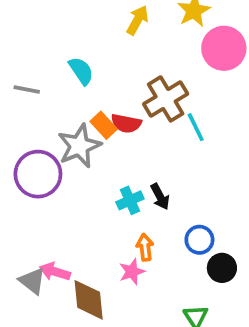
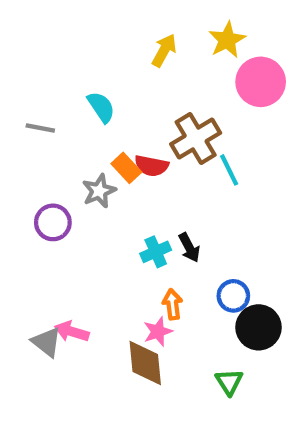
gray star: (79, 146) -> (99, 191), size x0.7
purple circle: (38, 174) -> (53, 222), size x0.7
black circle: (222, 268) -> (259, 327), size x1.4
brown diamond: (89, 300) -> (145, 363), moved

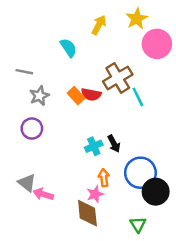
cyan semicircle: (101, 107) -> (68, 48), moved
gray star: (99, 191) -> (39, 96), moved
blue circle: (233, 296) -> (140, 173), size x1.6
gray triangle: (47, 342) -> (27, 183), moved

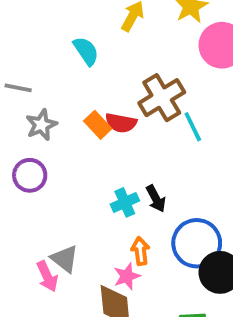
gray triangle: (27, 183) -> (65, 259), moved
pink arrow: (43, 194) -> (47, 276), turned -132

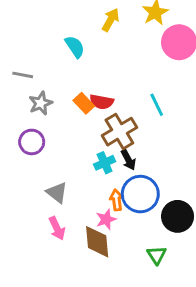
brown cross: (162, 98) -> (119, 132), moved
blue circle: (197, 243) -> (140, 194), moved
gray triangle: (65, 259) -> (57, 193), moved
pink arrow: (47, 276) -> (57, 228), moved

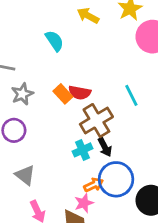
yellow arrow: (111, 20) -> (88, 16), turned -90
gray triangle: (57, 193) -> (25, 175), moved
orange arrow: (116, 200) -> (94, 185), turned 72

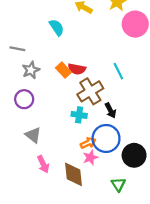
black arrow: (105, 147) -> (111, 110), moved
cyan cross: (82, 150) -> (79, 115), turned 32
pink star: (84, 203) -> (90, 158), moved

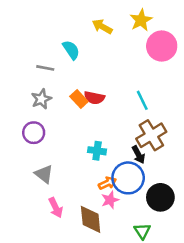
gray line: (17, 49) -> (45, 68), moved
brown cross: (90, 91) -> (151, 135), moved
black arrow: (111, 110) -> (138, 155), moved

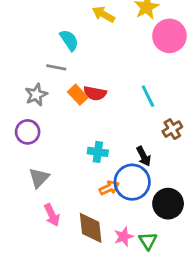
gray line: (45, 68) -> (56, 67), moved
brown cross: (151, 135) -> (172, 129), moved, size x0.6
gray triangle: (44, 174) -> (39, 178), turned 36
pink star: (110, 200) -> (124, 237), moved

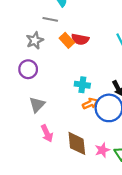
orange arrow: (109, 188) -> (90, 104), moved

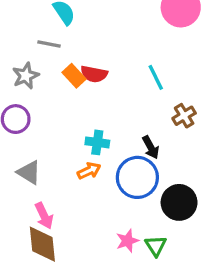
orange arrow: (90, 104) -> (89, 171), moved
gray triangle: (37, 105) -> (29, 172), turned -42
brown diamond: (77, 143) -> (42, 244), moved

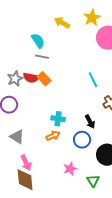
gray line: (49, 44) -> (42, 57), moved
red semicircle: (94, 74) -> (31, 78), moved
blue circle: (137, 177) -> (82, 140), size x0.7
pink star: (127, 241) -> (70, 169), moved

